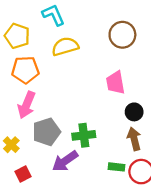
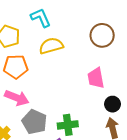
pink arrow: (27, 105) -> (17, 98), turned -90
gray pentagon: (46, 132) -> (34, 122), turned -30

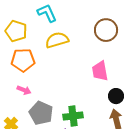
pink arrow: (17, 98) -> (24, 90), size x0.6

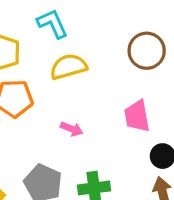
pink arrow: (24, 90) -> (72, 129), moved

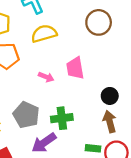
pink trapezoid: (137, 116) -> (75, 68), moved

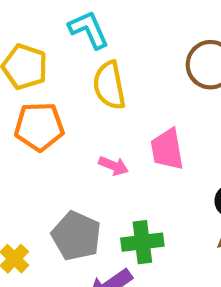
yellow semicircle: (44, 34) -> (109, 85), turned -85

